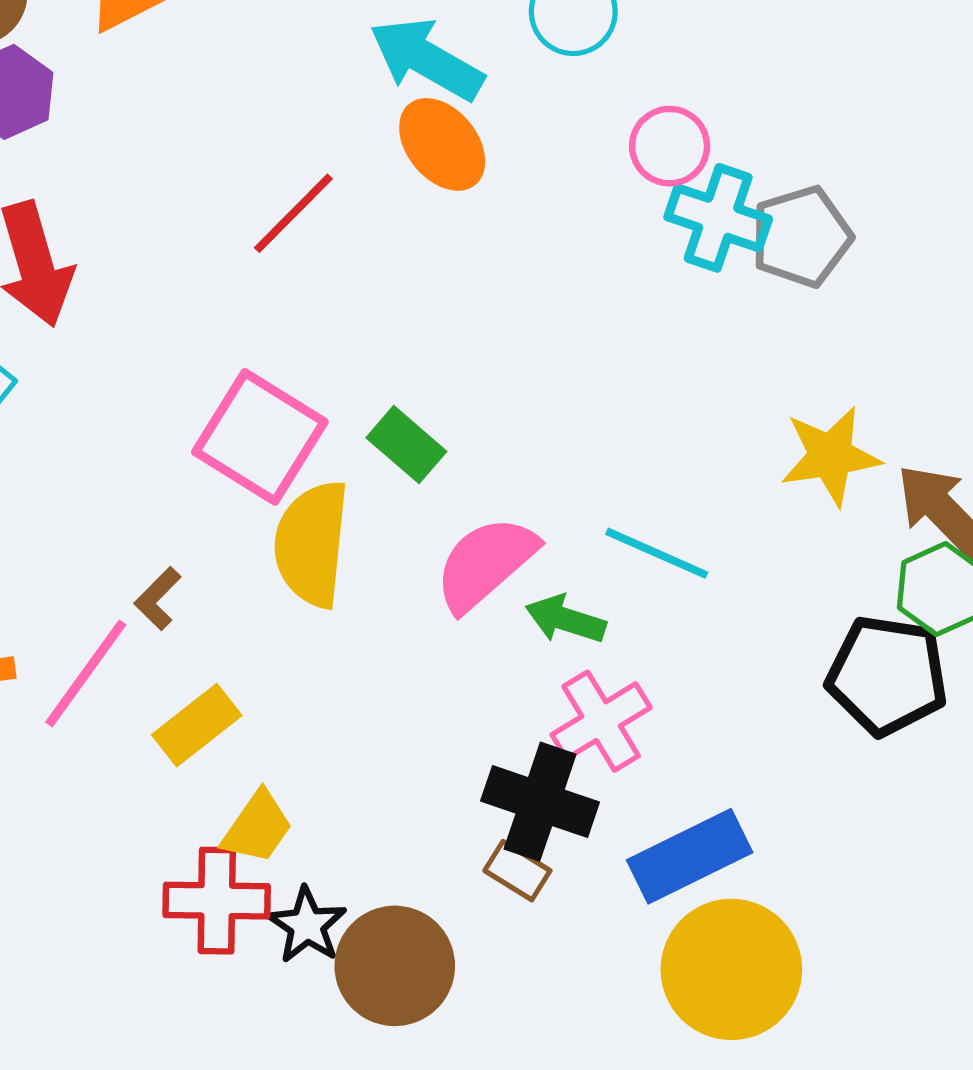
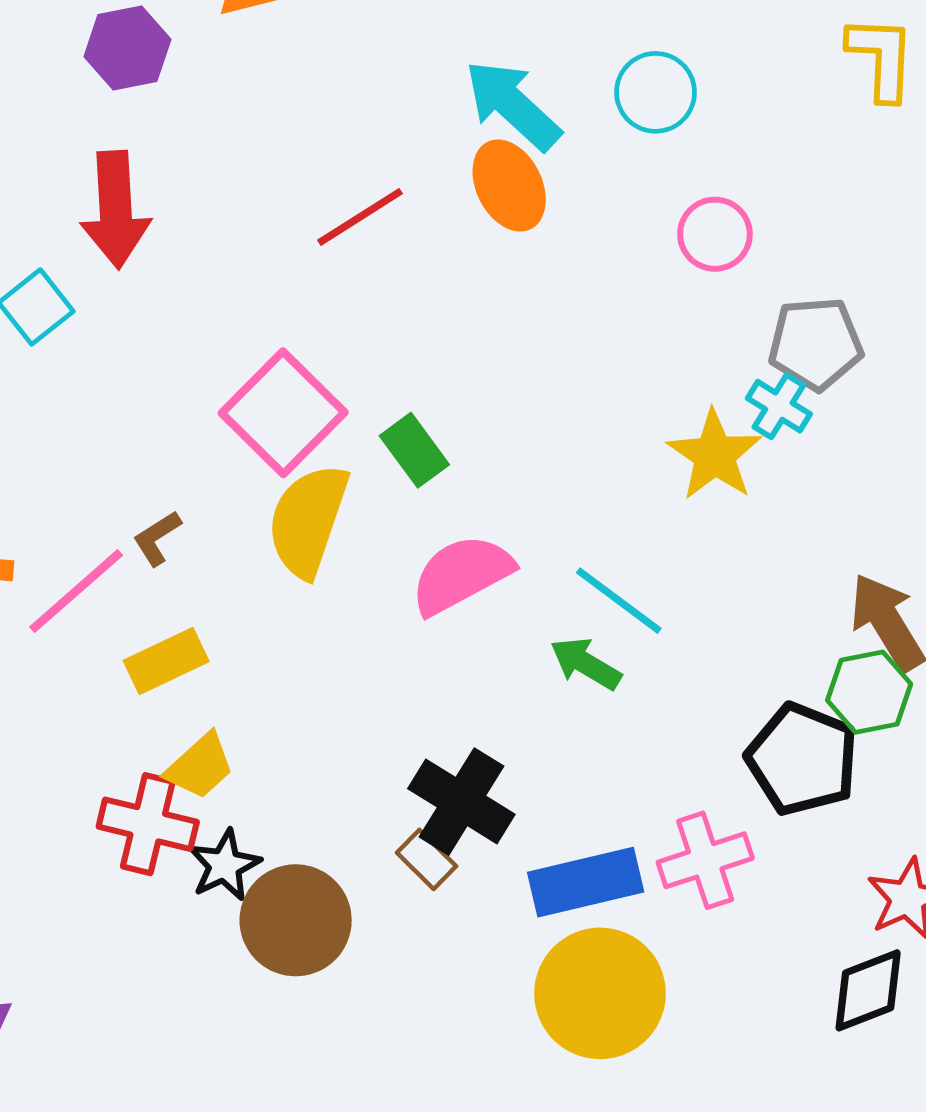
cyan cross: (718, 218) -> (779, 406), moved, size x0.7
yellow star: (830, 456) -> (715, 455), moved, turned 30
green arrow: (566, 619) -> (586, 664), moved
pink cross: (601, 721) -> (705, 860), moved

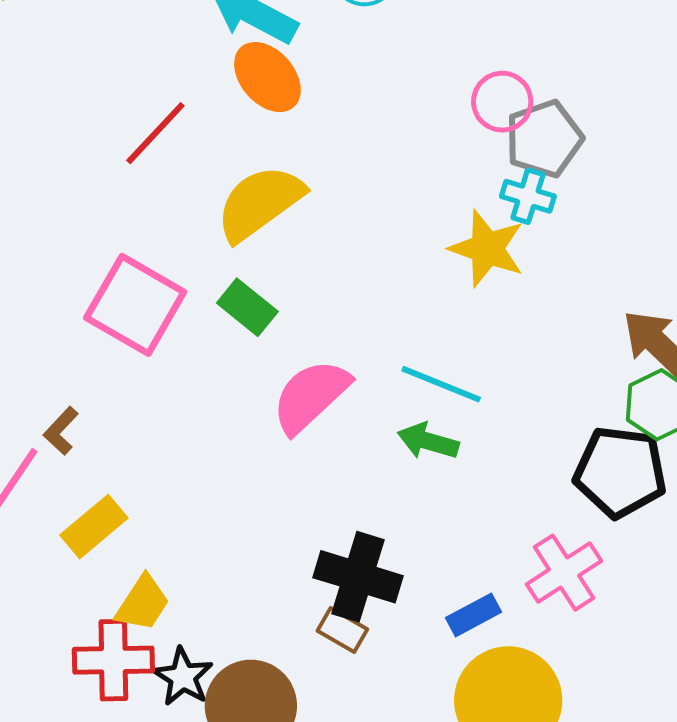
pink circle: (715, 234) -> (502, 102), moved
yellow semicircle: (308, 520) -> (260, 203), moved, turned 50
blue rectangle: (586, 882) -> (474, 615), size x0.6

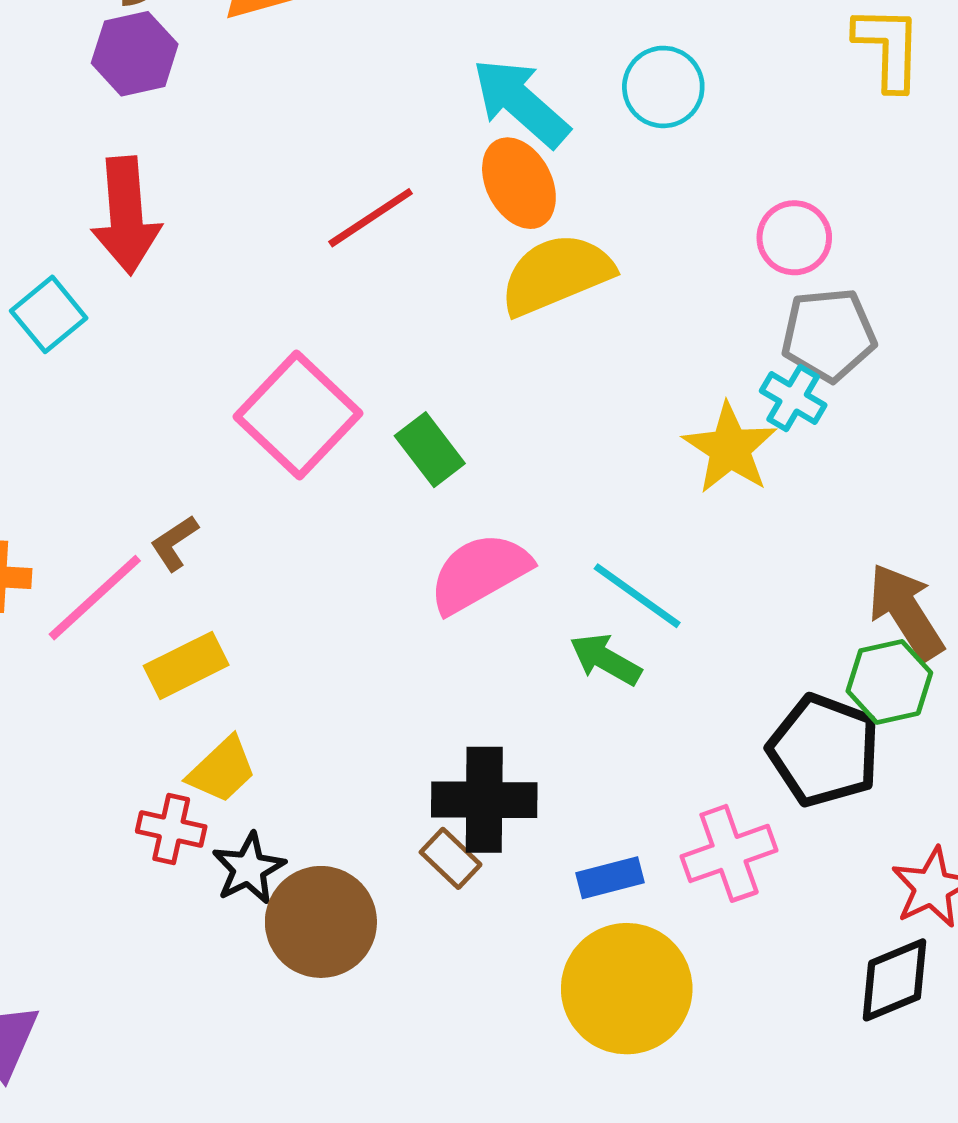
pink circle: (502, 102) -> (794, 238), moved
yellow semicircle: (260, 203) -> (556, 274), moved
black cross: (358, 577) -> (484, 800), turned -30
red cross: (113, 660) -> (171, 829), size x0.7

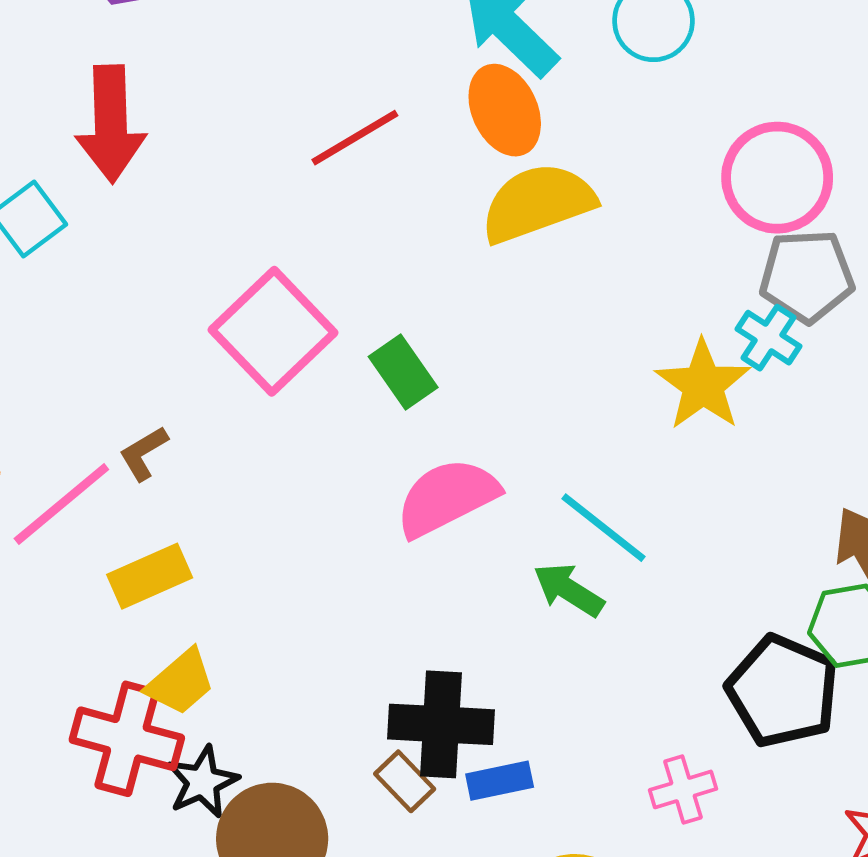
pink circle: (794, 238) -> (777, 178), size x1.5
red cross: (171, 829) -> (127, 739), size x1.6
pink cross: (729, 853) -> (683, 789), size x0.7
blue rectangle: (610, 878) -> (500, 781), moved

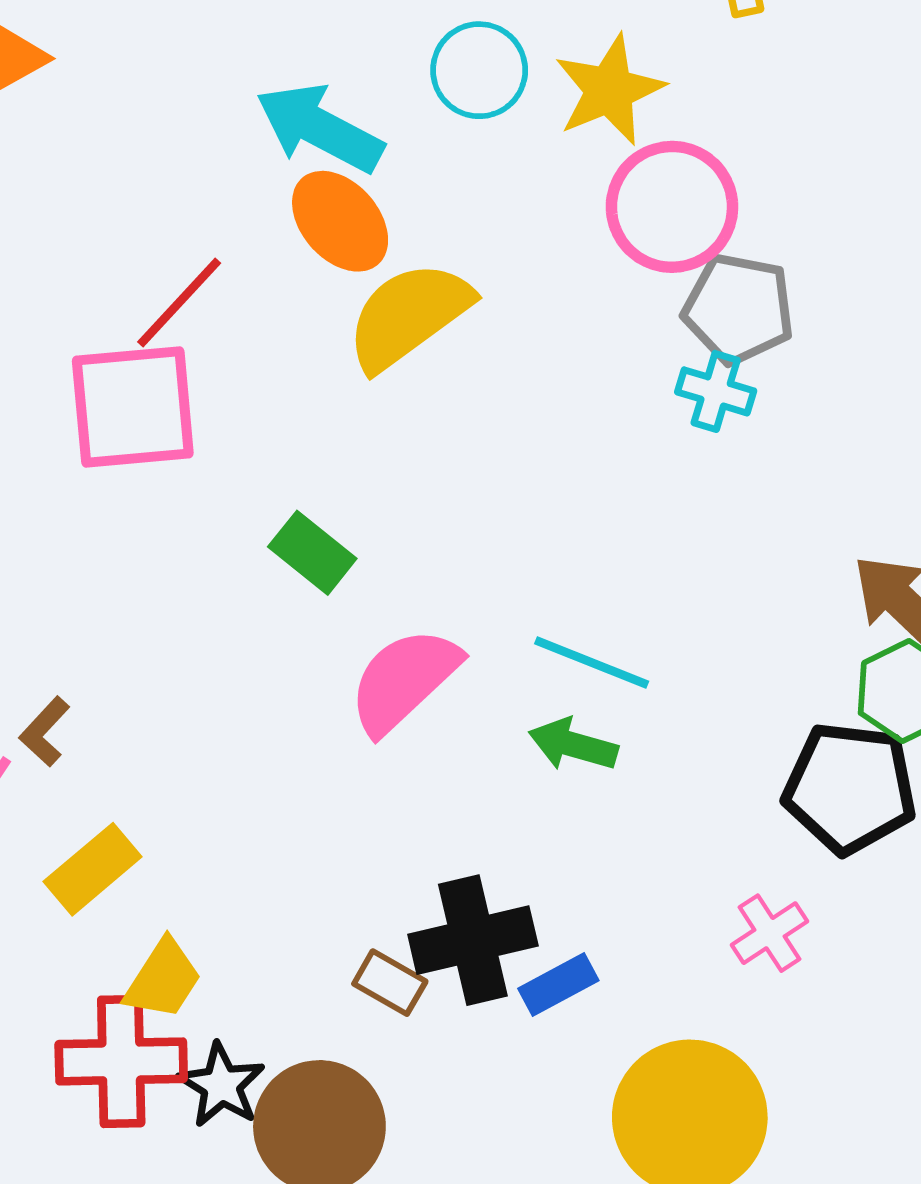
gray pentagon: (807, 276) -> (739, 309), turned 30
pink square: (273, 331) -> (133, 407), moved, turned -35
yellow star: (703, 385) -> (609, 90), moved, turned 30
brown rectangle: (405, 781) -> (390, 983), moved

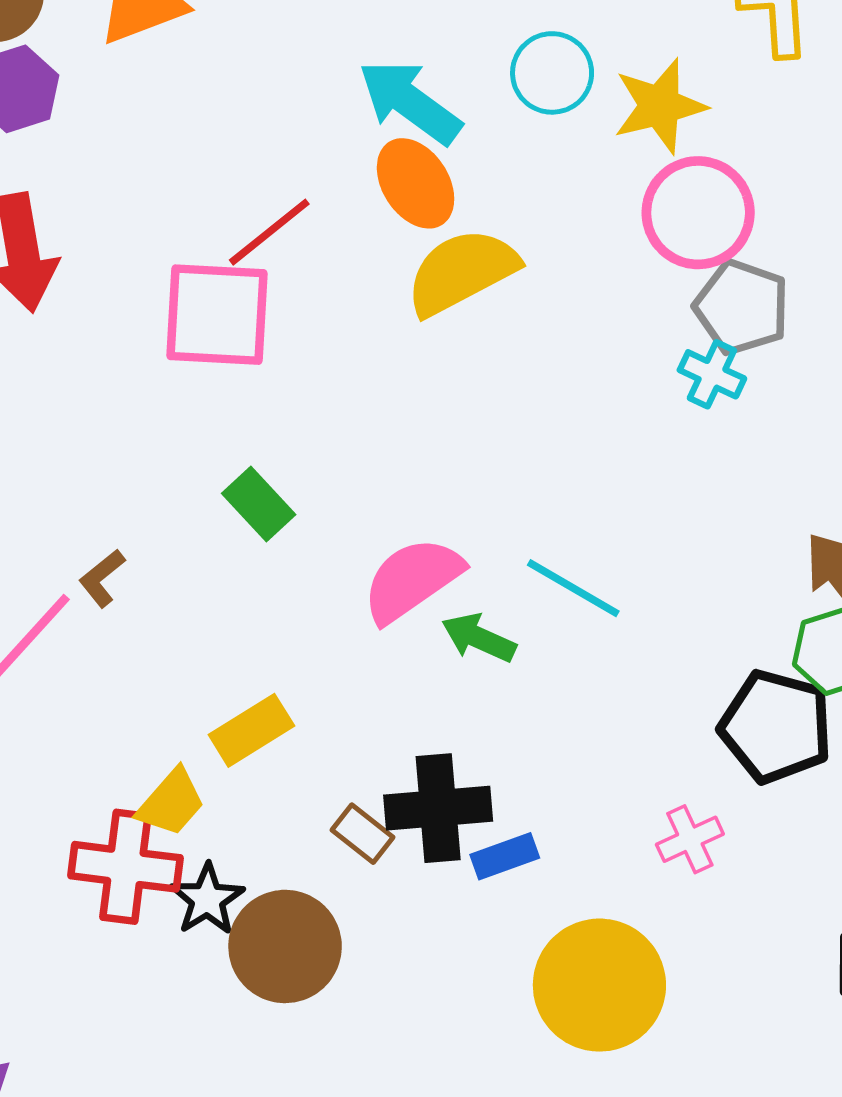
green rectangle: (312, 553) -> (259, 504), moved
green arrow: (573, 745) -> (479, 638), moved
yellow rectangle: (93, 869) -> (251, 730), moved

